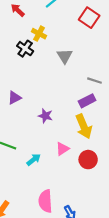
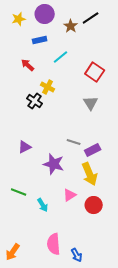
gray triangle: (65, 56) -> (91, 103), moved
gray line: (94, 81) -> (74, 142), moved
purple star: (45, 116) -> (54, 164), size x1.5
cyan arrow: (34, 160) -> (43, 205), turned 96

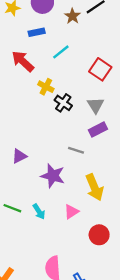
red arrow: (28, 65) -> (23, 61), size x1.5
black cross: (35, 101) -> (63, 103), moved
purple rectangle: (93, 150) -> (98, 129), moved
cyan arrow: (43, 205) -> (39, 212), moved
red circle: (94, 205) -> (99, 235), moved

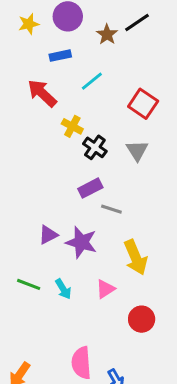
purple rectangle: (98, 129) -> (90, 188), moved
purple triangle: (19, 156) -> (48, 235), moved

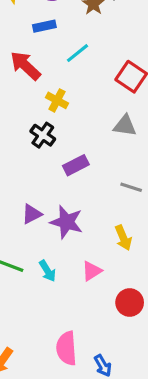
black cross: (95, 147) -> (43, 135), moved
gray triangle: (137, 150) -> (125, 126), turned -50
gray line: (111, 209) -> (131, 187), moved
yellow arrow: (136, 257) -> (123, 238), size x0.7

